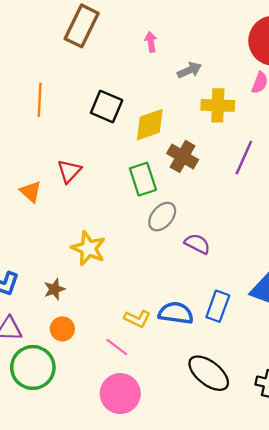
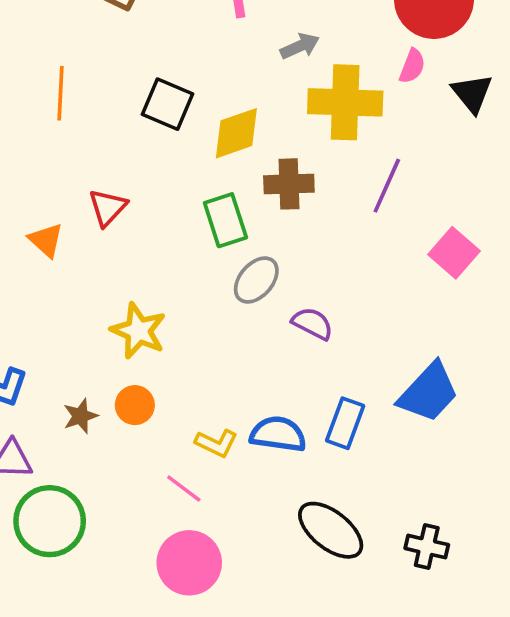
yellow cross: (218, 105) -> (345, 102), size x1.4
brown cross: (183, 156) -> (289, 184), turned -32
brown star: (54, 289) -> (80, 416), moved
orange circle: (62, 329) -> (135, 405), moved

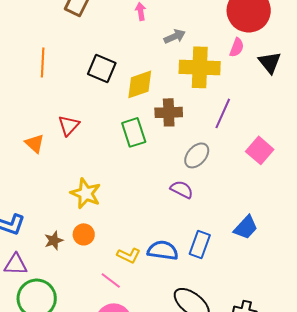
gray ellipse: (256, 280) -> (197, 155), moved
blue trapezoid: (429, 392) -> (246, 227), size x0.7

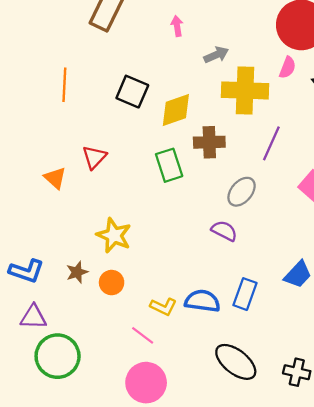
brown star: (54, 240) -> (77, 272), moved

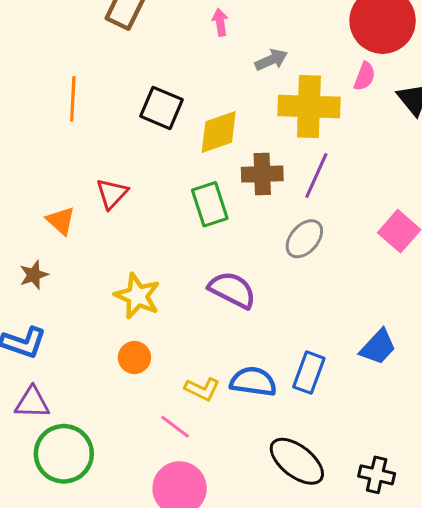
purple line: (271, 143) -> (316, 176), moved
purple semicircle: (224, 231) -> (232, 290), moved, size x1.4
brown star: (77, 272) -> (34, 275), moved

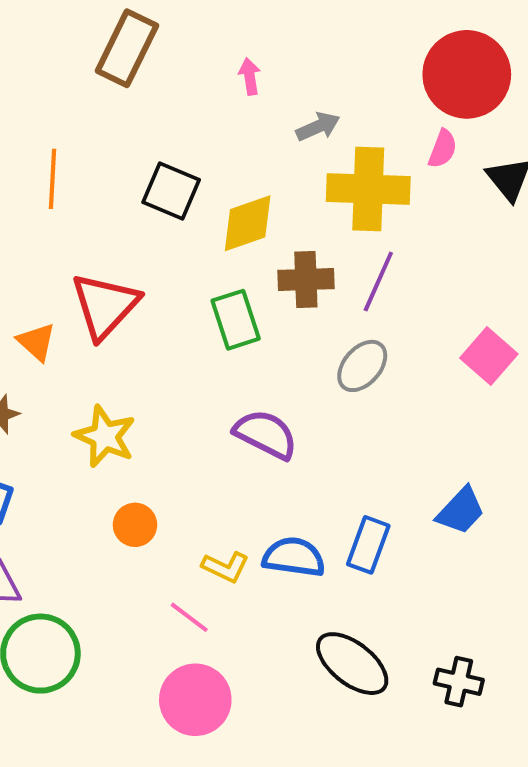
red triangle: (112, 194) -> (105, 306), size x1.6
yellow star: (137, 296) -> (105, 436), moved

